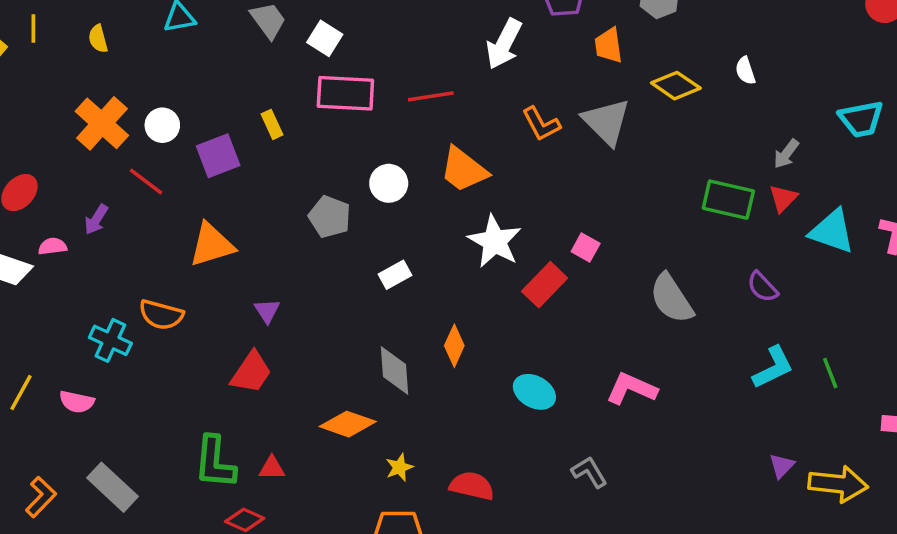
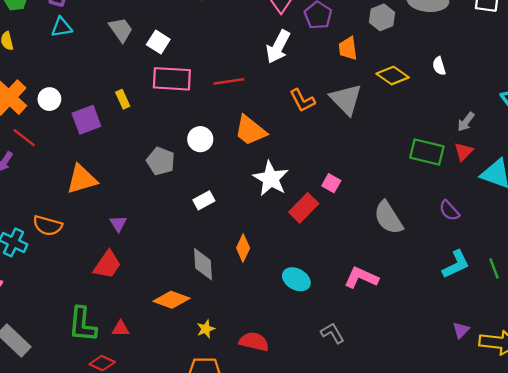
red line: (146, 181) -> (24, 138), moved

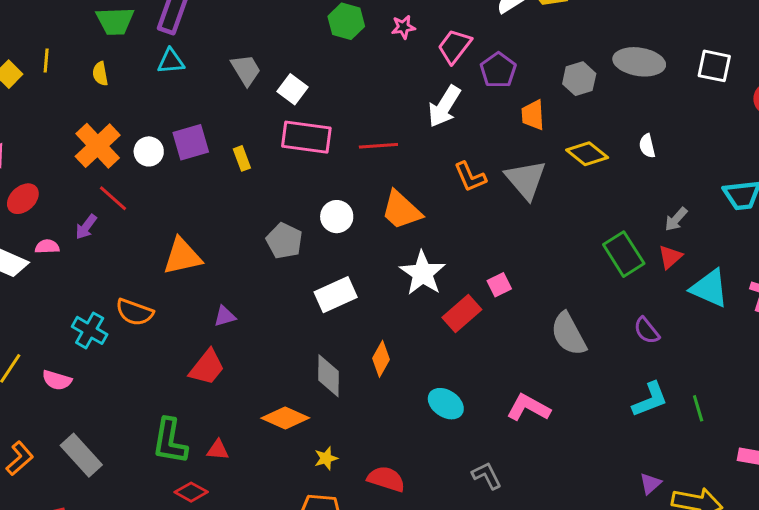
purple square: (86, 120) -> (191, 142), moved
green rectangle: (427, 152) -> (624, 254), turned 40
pink square: (331, 183) -> (499, 285), turned 30
white rectangle: (204, 200) -> (336, 295), size x1.5
purple triangle: (118, 224) -> (225, 316), turned 42

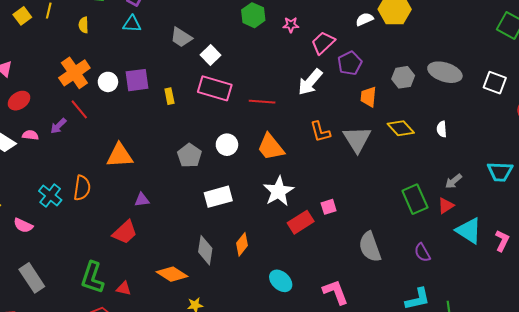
gray trapezoid: (246, 70) -> (181, 37), turned 145
orange semicircle: (135, 312) -> (82, 188), turned -110
pink L-shape: (528, 408) -> (336, 292), turned 32

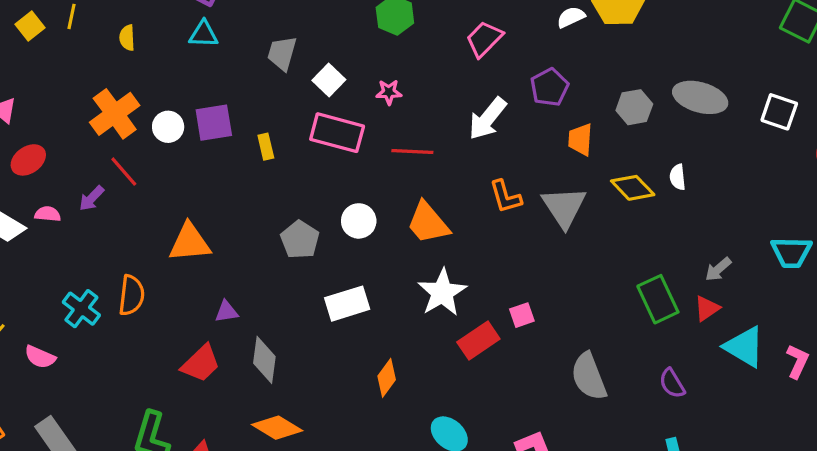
pink star: (291, 25) -> (389, 92), moved
gray trapezoid: (181, 37) -> (282, 53), turned 75
pink trapezoid: (323, 43) -> (484, 39), moved
white semicircle: (442, 129) -> (678, 177), moved
gray diamond: (205, 250) -> (264, 360), moved

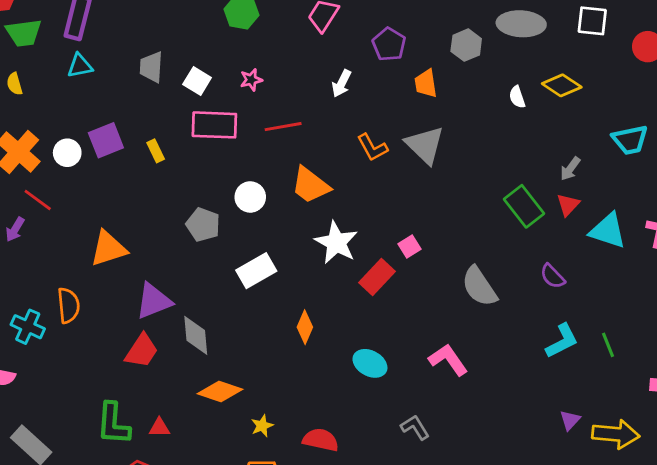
white arrow: (487, 119) -> (342, 83), size x0.7
yellow diamond: (633, 188) -> (562, 85), moved
purple triangle: (227, 312) -> (154, 301), size x1.8

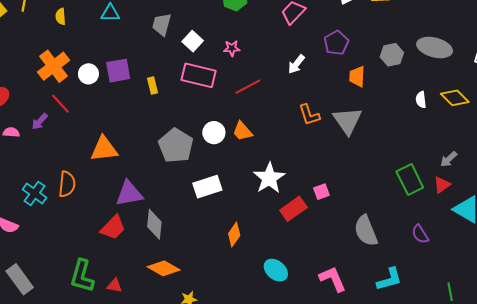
red line: (283, 127) -> (248, 87), turned -30
orange trapezoid: (310, 185) -> (242, 131), moved, size x0.7
gray pentagon: (203, 225) -> (176, 146), size x1.4
cyan L-shape: (562, 341) -> (389, 279), moved

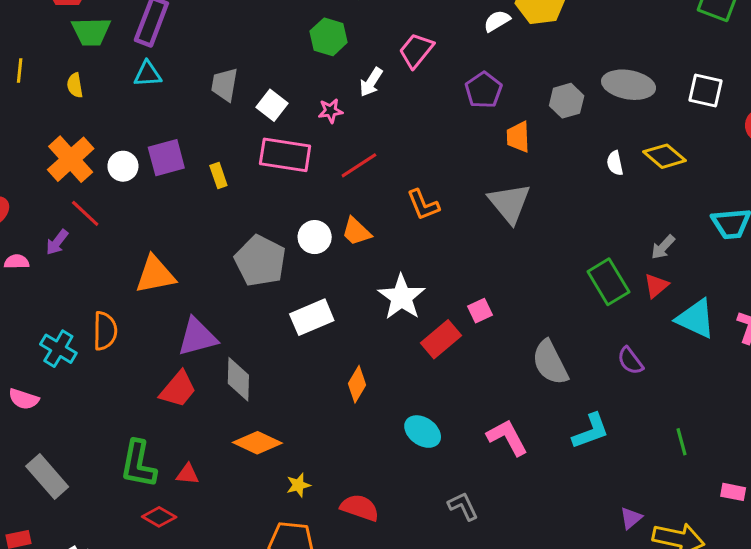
white arrow: (296, 64) -> (371, 82), moved
orange L-shape: (309, 115) -> (423, 205), moved

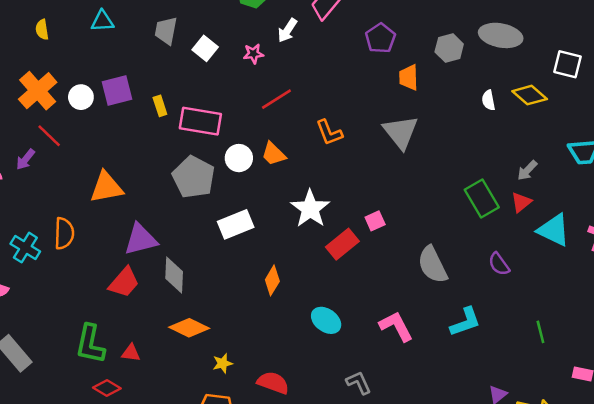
white square: (706, 91) -> (568, 64), moved
pink rectangle: (285, 155) -> (200, 121), moved

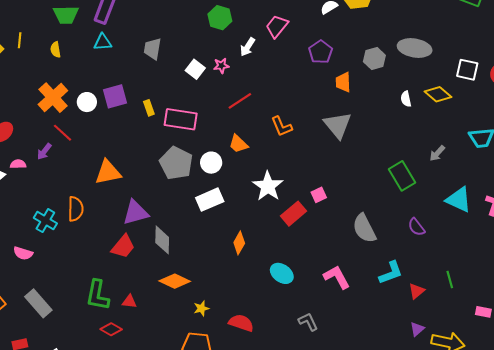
white square: (205, 48) -> (195, 69), moved
white circle: (239, 158) -> (211, 163), moved
red triangle: (521, 202) -> (417, 291), moved

